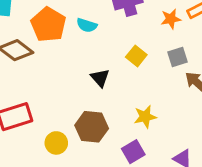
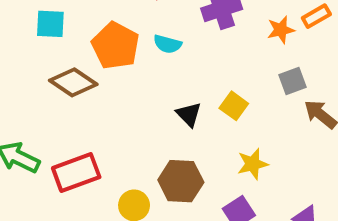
yellow square: (136, 56) -> (234, 106), moved

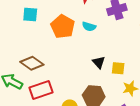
brown diamond: (73, 82) -> (32, 63), moved
yellow square: (234, 106) -> (118, 68), moved, turned -32

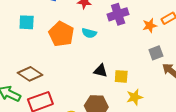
black triangle: (99, 62) -> (101, 71), turned -32

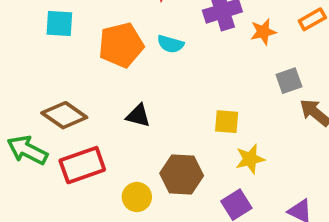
orange star: (150, 26) -> (263, 32), moved
orange pentagon: (61, 34) -> (121, 45), turned 30
black triangle: (101, 71) -> (138, 116), moved

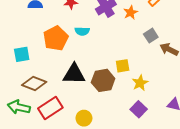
cyan square: (59, 23) -> (22, 54), moved
black triangle: (138, 116) -> (74, 74), size x1.6
brown hexagon: (182, 174) -> (103, 80), moved

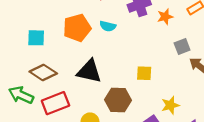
brown hexagon: (103, 80) -> (118, 100), moved
yellow star: (140, 83) -> (170, 105), moved

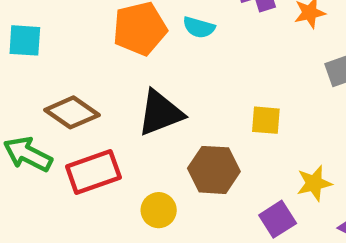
cyan square: (36, 38) -> (25, 40), moved
black triangle: (89, 71) -> (160, 113), turned -36

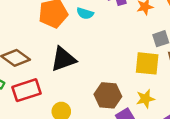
yellow square: (266, 120) -> (147, 63), moved, size x1.5
brown hexagon: (214, 170) -> (108, 95), moved

